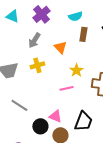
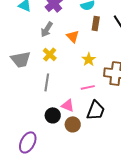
yellow cross: (37, 65) -> (50, 54), turned -32
pink line: (66, 88) -> (88, 87), moved
gray line: (19, 105) -> (47, 82), moved, turned 66

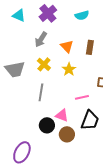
brown rectangle: (96, 23) -> (90, 47), moved
yellow star: (89, 59) -> (69, 69), moved

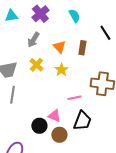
cyan triangle: (19, 15) -> (11, 16), turned -32
cyan semicircle: (82, 15) -> (74, 16), turned -104
gray line: (41, 92) -> (12, 95), moved

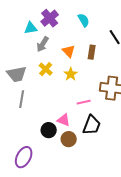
cyan triangle: (11, 16) -> (31, 28), moved

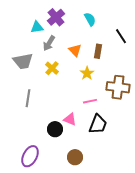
gray trapezoid: (17, 74) -> (23, 61), moved
yellow star: (71, 74) -> (87, 73), moved
brown circle: (69, 139) -> (75, 157), moved

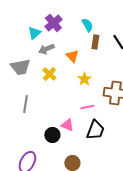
cyan triangle: (37, 27) -> (34, 33), turned -32
gray arrow: (49, 43) -> (46, 49), turned 35
brown rectangle: (98, 51) -> (95, 42), moved

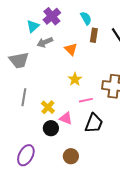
yellow cross: (49, 74) -> (48, 107), moved
yellow star: (84, 79) -> (75, 79), moved

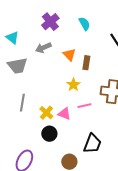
cyan triangle: (33, 26) -> (12, 38), moved, turned -40
brown rectangle: (94, 35) -> (86, 63), moved
pink triangle: (66, 118) -> (64, 114), moved
black trapezoid: (94, 123) -> (92, 144), moved

